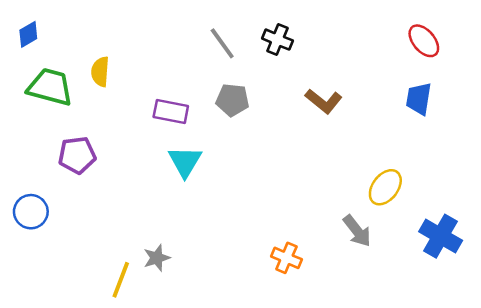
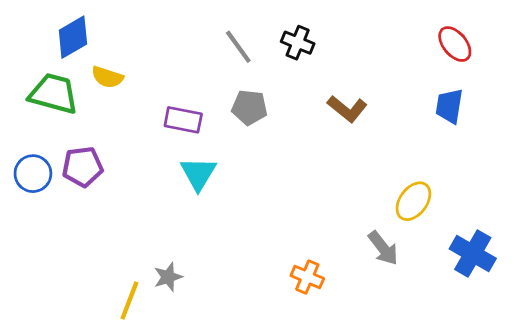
blue diamond: (28, 34) -> (73, 37), moved, size x1.5
yellow semicircle: (100, 72) -> (107, 77), turned -76
blue circle: (31, 212) -> (33, 174), moved

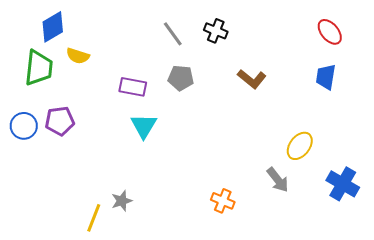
green trapezoid: (54, 94) -> (39, 68), turned 81

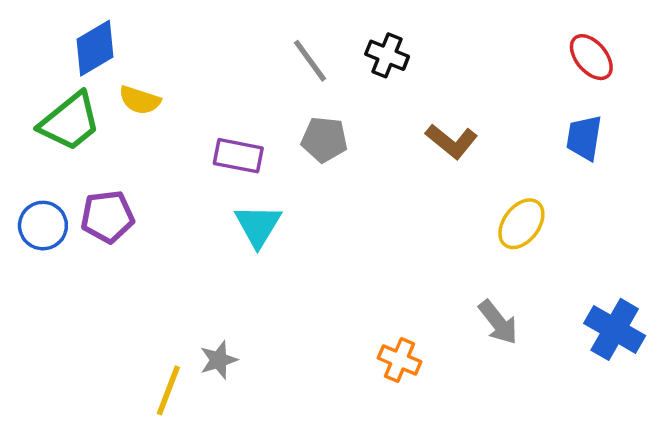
green trapezoid: (39, 68) -> (70, 122), turned 45
yellow ellipse: (300, 146) -> (521, 224), moved

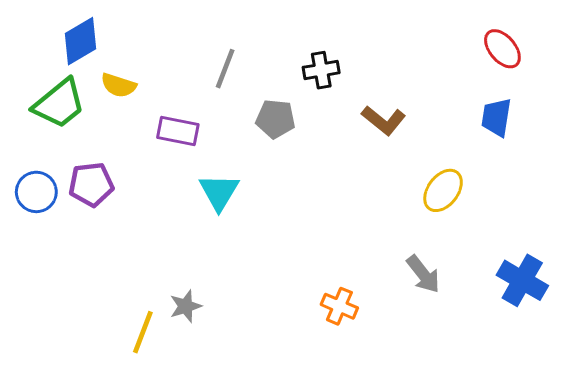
black cross: (387, 55) -> (321, 70), moved, turned -32
gray line: (310, 61) -> (225, 69), moved, turned 57
purple rectangle: (238, 156) -> (178, 131), moved

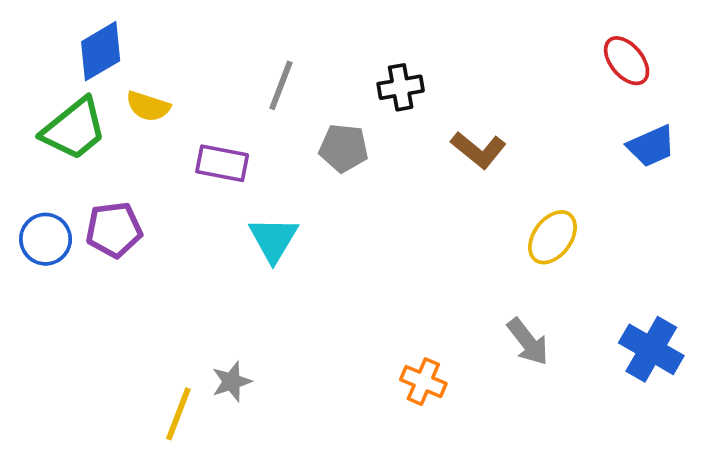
blue trapezoid: (496, 117) -> (651, 146), moved, turned -123

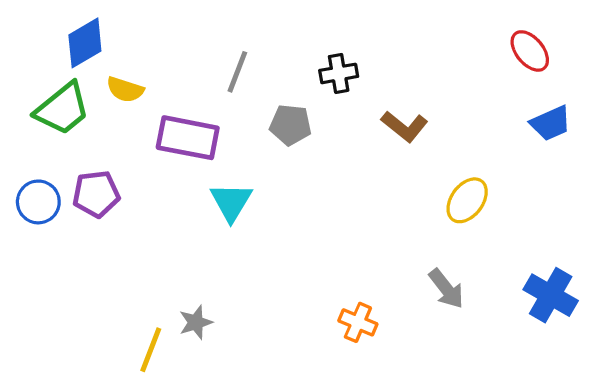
purple rectangle: (222, 163) -> (188, 138), size x1.4

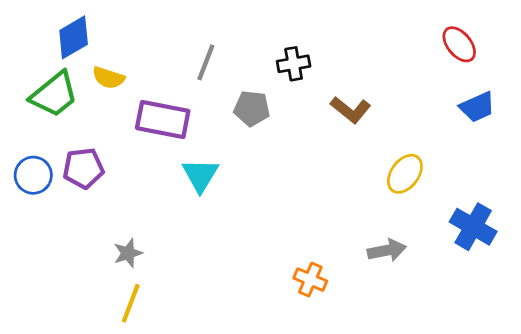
gray arrow: (446, 289) -> (387, 250), turned -63
blue cross: (551, 295) -> (473, 227), moved
gray star: (196, 322) -> (128, 253), moved

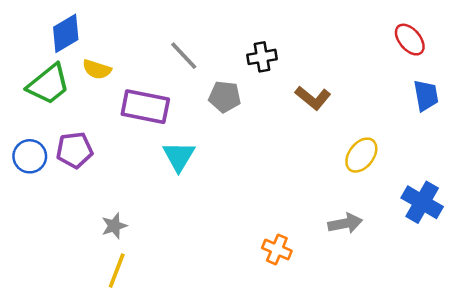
gray line: (206, 62) -> (184, 56), turned -64
blue trapezoid: (477, 107) -> (426, 95), turned -76

